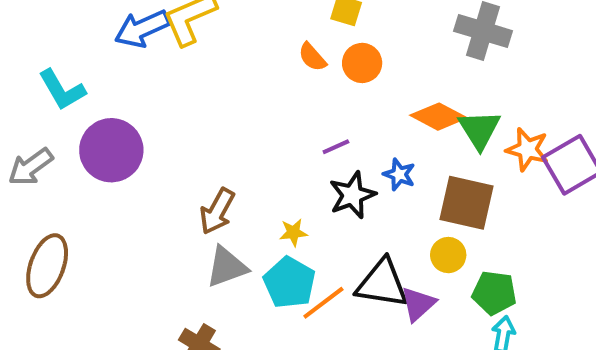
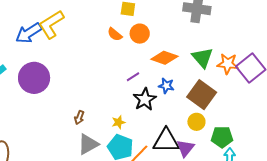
orange diamond: (438, 117) -> (164, 58), moved
purple circle: (111, 150) -> (34, 78), moved
brown square: (467, 203) -> (202, 95), turned 32
brown arrow: (217, 211) -> (79, 117), size x0.6

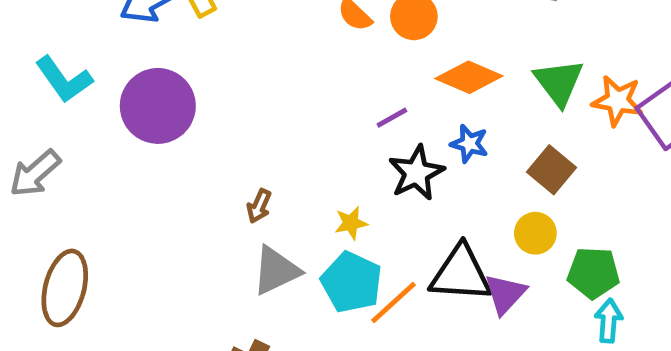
brown square: (202, 95) -> (551, 170), size x0.7

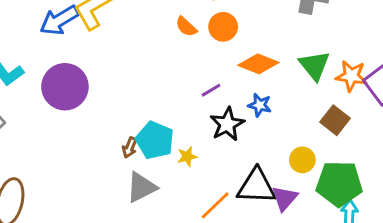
brown square: (551, 170) -> (335, 120), moved
green pentagon: (593, 273) -> (339, 184), size x1.4
cyan pentagon: (352, 282) -> (155, 140), moved

